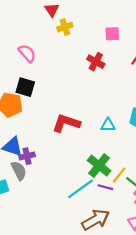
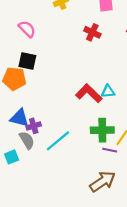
red L-shape: (66, 123) -> (89, 93), moved, turned 30
green cross: (99, 166) -> (102, 130), turned -35
cyan line: (80, 189) -> (58, 141), moved

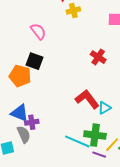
red cross: (92, 32) -> (98, 57), moved
cyan triangle: (108, 91) -> (104, 108), moved, turned -32
cyan line: (58, 141) -> (77, 141), moved, turned 55

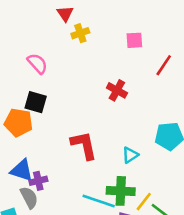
red L-shape: (87, 99) -> (84, 145), moved, turned 30

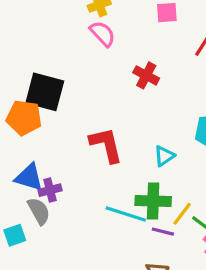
pink semicircle: (37, 63) -> (103, 34), moved
black square: (36, 102) -> (45, 92), size x1.4

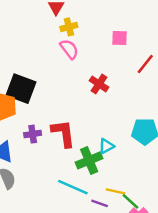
purple cross: (50, 190) -> (33, 134), moved
green cross: (153, 201) -> (89, 160), moved, turned -30
yellow line: (182, 214) -> (116, 191), turned 60

